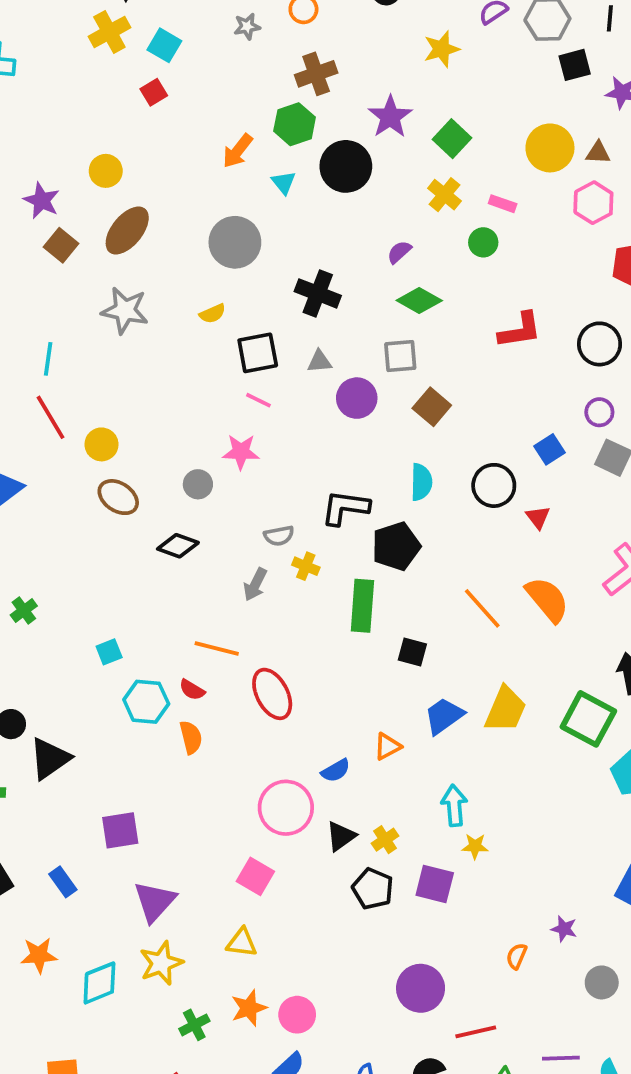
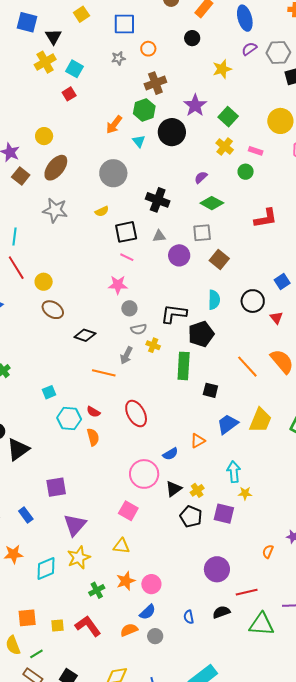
gray circle: (198, 484) -> (129, 308), moved
orange line: (217, 648) -> (104, 373), moved

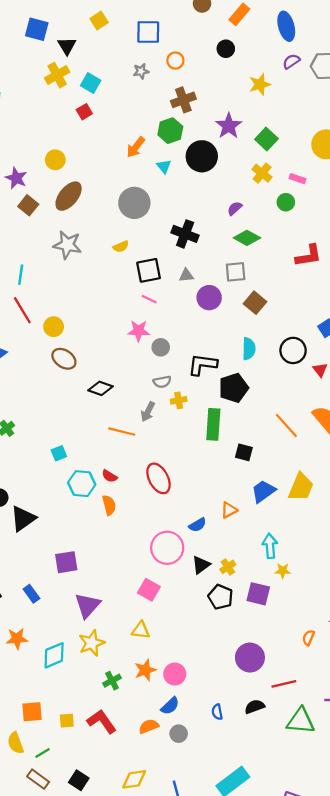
gray circle: (129, 308) -> (161, 347), moved
yellow cross: (153, 345) -> (179, 400), turned -32

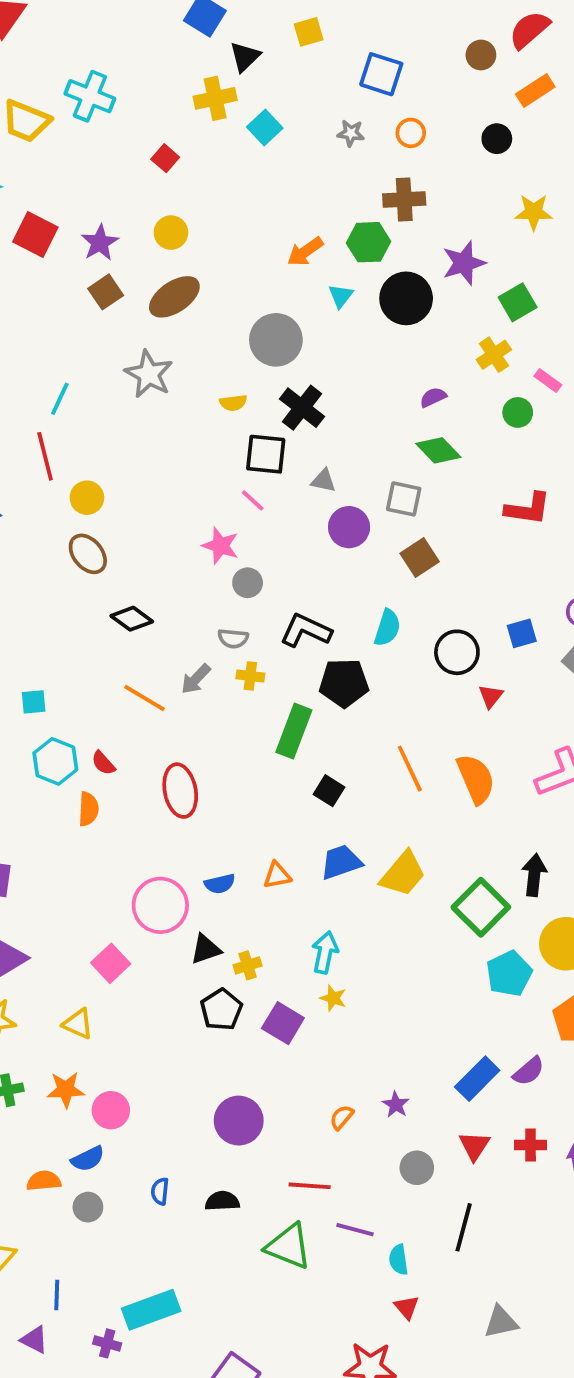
red square: (84, 112) -> (165, 158), moved, turned -35
black cross: (185, 234) -> (302, 408), moved
red line: (284, 684) -> (310, 1186), moved

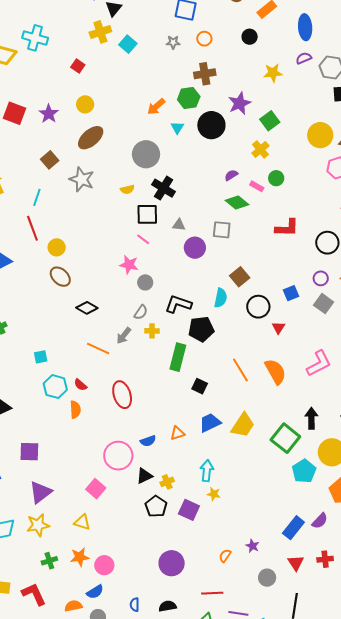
brown square: (106, 292) -> (50, 160), moved
pink rectangle: (548, 380) -> (257, 186), moved
brown square: (420, 558) -> (240, 277), moved
gray semicircle: (233, 638) -> (141, 312), turned -56

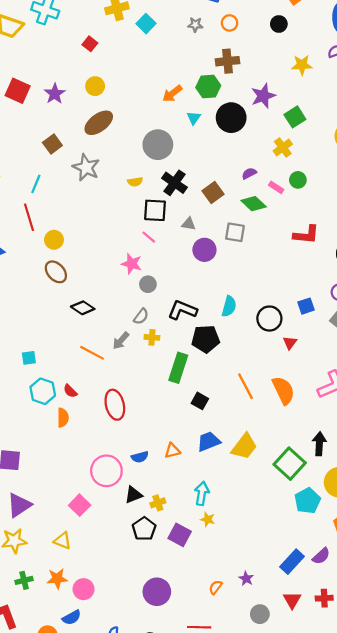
brown square: (240, 277) -> (213, 193), moved

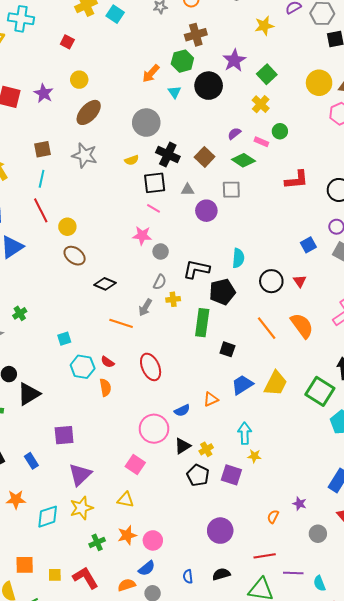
brown square: (52, 144) -> (43, 149), moved, turned 36
black circle: (269, 319) -> (271, 281), moved

